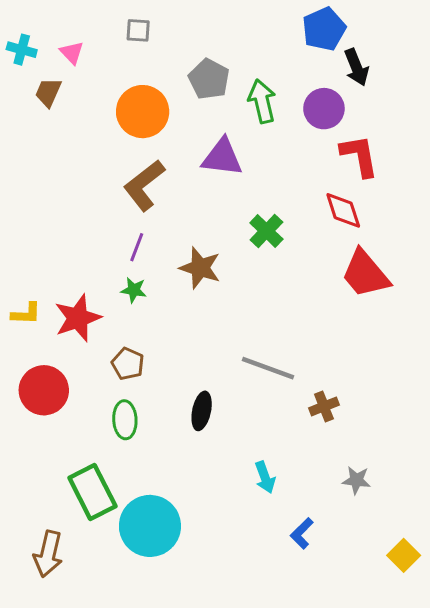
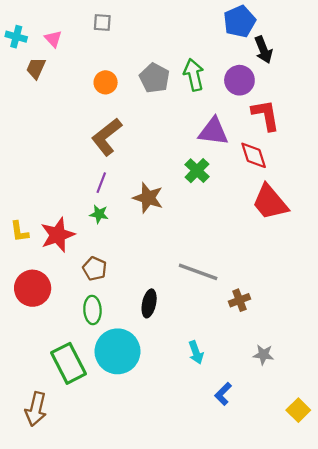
gray pentagon: (209, 79) -> (155, 78), moved
orange circle: (143, 112) -> (106, 82), size x0.6
purple triangle: (222, 157) -> (213, 131), moved
yellow L-shape: (26, 314) -> (19, 232), turned 80
cyan circle: (150, 526) -> (118, 351), moved

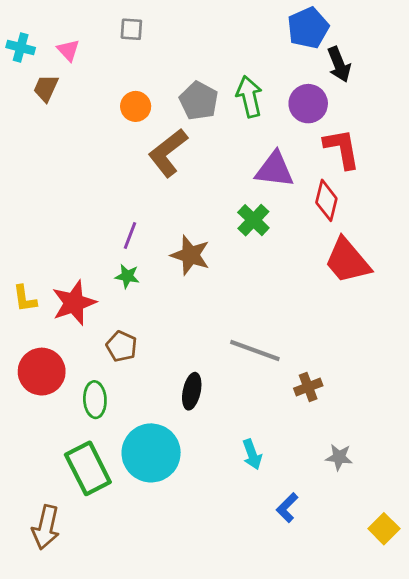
brown L-shape: (107, 137) -> (168, 153), moved
red diamond: (254, 155) -> (326, 200), turned 32
green ellipse: (92, 310) -> (95, 400), moved

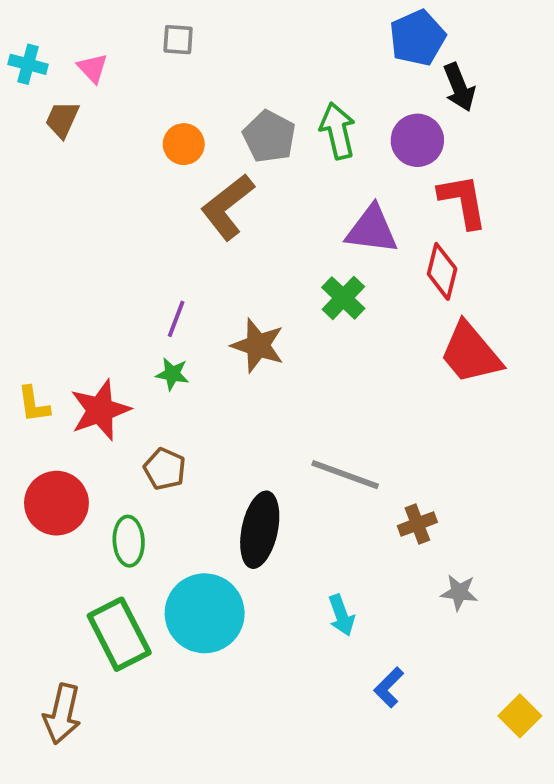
black ellipse: (192, 391) -> (260, 530), size x1.5
gray star: (339, 457) -> (459, 592), moved

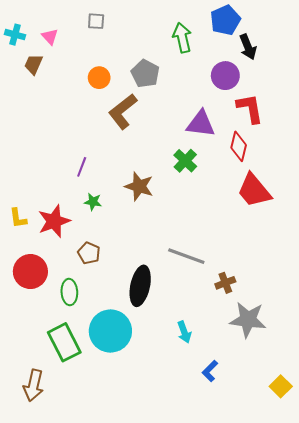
green arrow: (338, 131) -> (182, 38), moved
purple line: (176, 319) -> (82, 167), moved
gray star: (459, 592) -> (248, 320), size x1.8

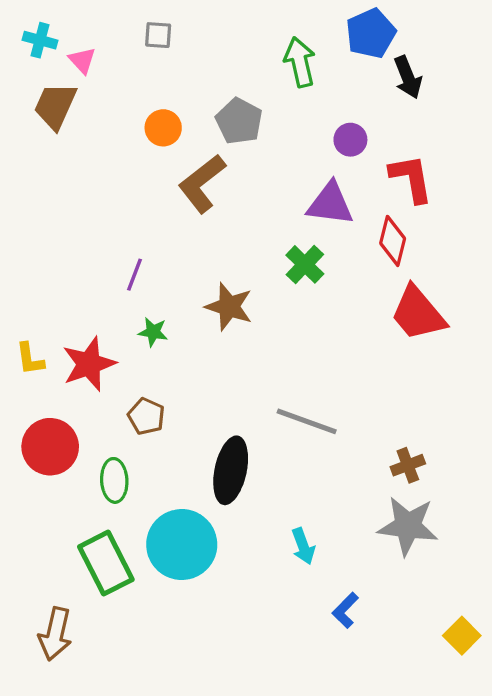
cyan cross: (15, 35) -> (40, 40), moved
brown trapezoid: (33, 64) -> (55, 106), size x1.4
purple circle: (225, 76) -> (350, 140), moved, size x0.7
brown cross: (225, 283) -> (408, 465), moved

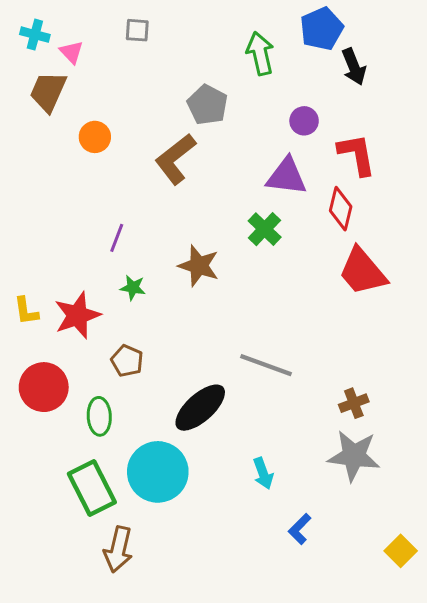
orange circle: (163, 128) -> (95, 137), moved
black ellipse: (231, 470) -> (200, 408), turned 36
brown arrow: (55, 634) -> (118, 549), moved

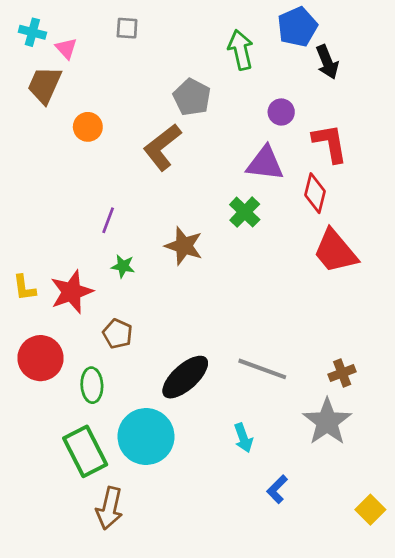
gray line: (266, 365) -> (262, 369), moved
brown cross: (354, 403) -> (342, 373), moved
gray star: (354, 456) -> (327, 422), turned 30

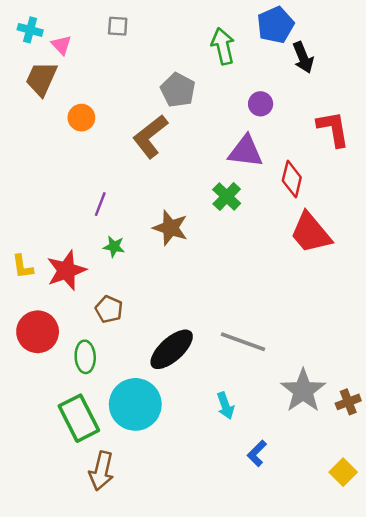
red L-shape: (330, 143) -> (333, 129), moved
brown cross: (342, 373) -> (348, 402), moved

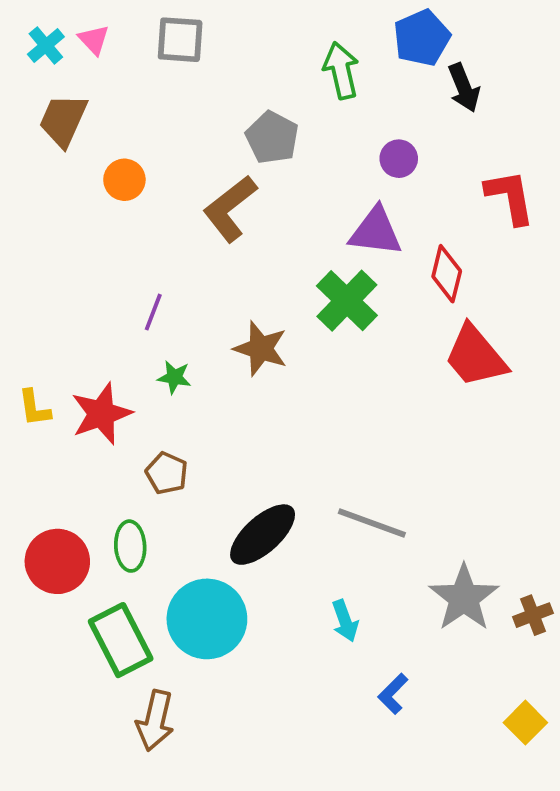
gray square: (118, 26) -> (180, 40), size x1.5
cyan cross: (30, 30) -> (46, 45), turned 35
pink triangle: (61, 45) -> (94, 40), moved
green cross: (227, 196) -> (347, 301), size x1.4
red circle: (38, 332) -> (57, 561), moved

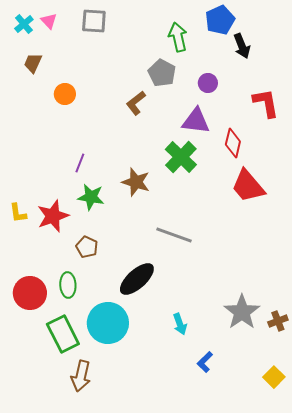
brown trapezoid: (63, 120) -> (33, 63), size x0.7
gray pentagon: (272, 138) -> (162, 73), moved
brown L-shape: (230, 209) -> (136, 103), moved, size x0.7
green star: (174, 377) -> (91, 197), size x1.5
gray line: (372, 523) -> (174, 235), moved

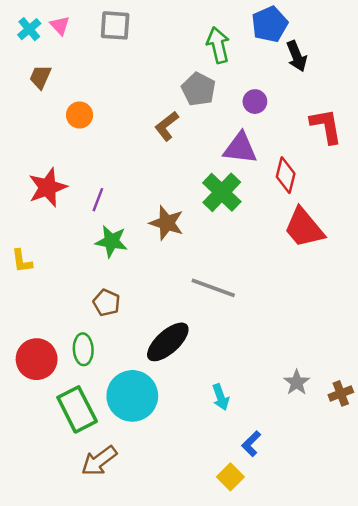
red star: (53, 216) -> (48, 187), moved
gray star: (242, 312) -> (297, 382), size x0.6
brown arrow: (81, 376) -> (99, 461), turned 40
yellow square: (274, 377) -> (230, 477), moved

